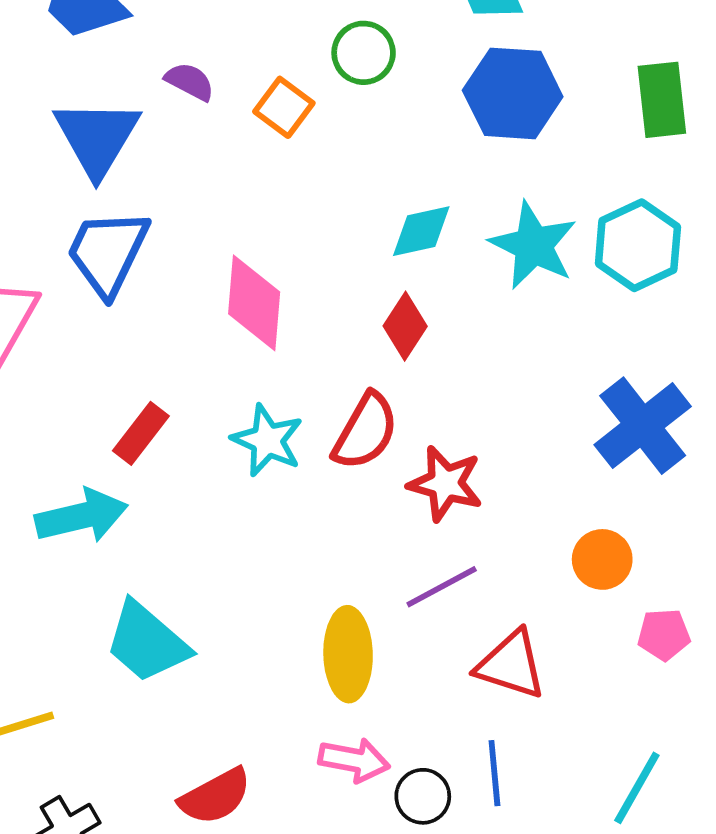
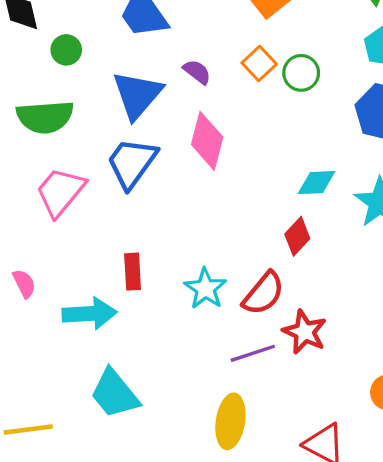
orange square: (284, 107) -> (259, 63), moved
pink diamond: (254, 303) -> (207, 141), moved
red rectangle: (141, 433) -> (133, 272), turned -51
purple line: (442, 587) -> (253, 353), moved

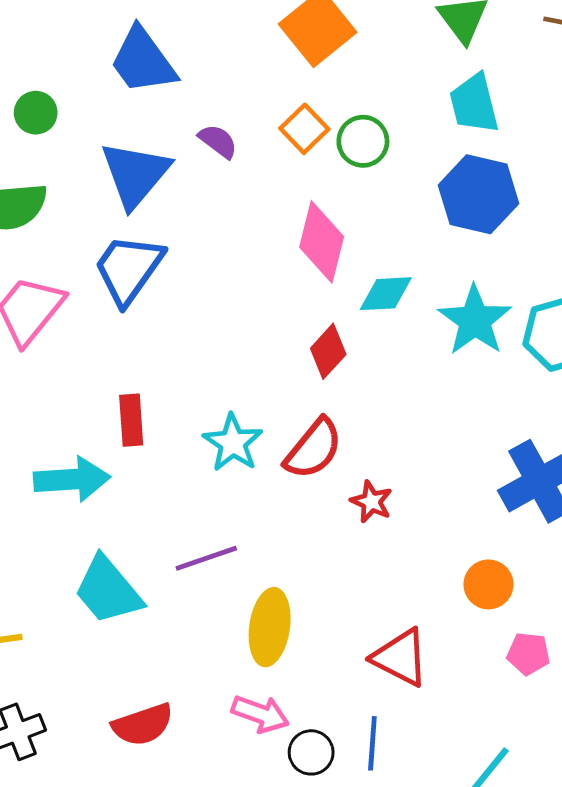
pink diamond: (207, 141) -> (322, 242), moved
red diamond: (297, 236) -> (328, 351), moved
red star: (305, 332) -> (371, 502), size x0.7
purple line: (253, 353) -> (206, 558), moved

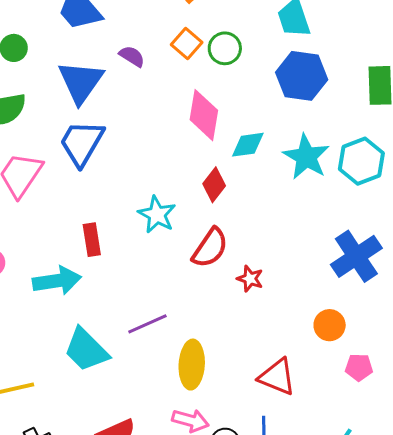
cyan star: (233, 443) -> (157, 215), moved

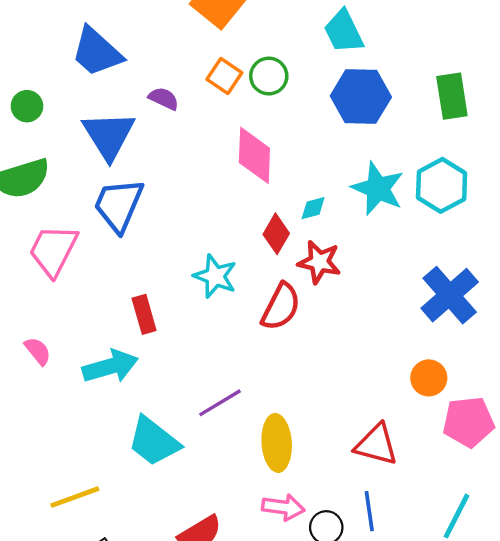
cyan diamond: (248, 145) -> (313, 208), moved, size x0.7
red star: (250, 279) -> (319, 262), moved, size x1.4
pink pentagon: (359, 367) -> (468, 422), size x1.6

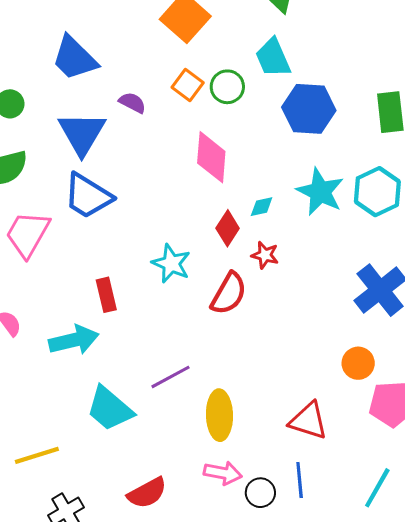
cyan trapezoid: (344, 31) -> (273, 58), moved
blue trapezoid: (119, 205) -> (88, 196), turned -84
red star: (319, 262) -> (265, 255), size x0.7

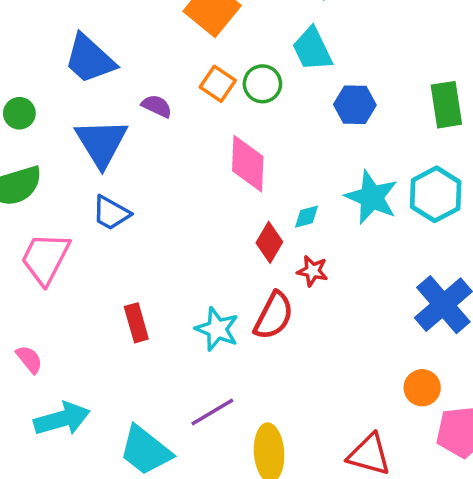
blue hexagon: (309, 109) -> (355, 105), size x0.7
blue trapezoid: (88, 196) -> (111, 213), size x0.7
cyan star: (171, 264) -> (217, 329), moved
cyan arrow: (74, 340) -> (62, 419), moved

